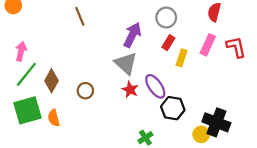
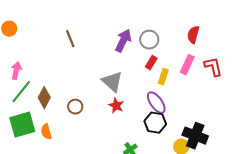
purple arrow: (132, 35) -> (123, 41), moved
purple ellipse: (155, 86) -> (156, 103), moved

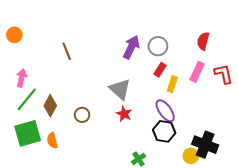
brown line: (70, 39) -> (67, 51), moved

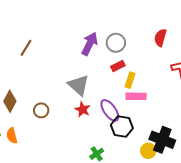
brown line: (67, 51) -> (26, 48), turned 54
red rectangle: (160, 70) -> (118, 66), turned 32
pink rectangle: (197, 72) -> (136, 96), moved, turned 66
purple ellipse: (165, 111) -> (110, 110), moved

